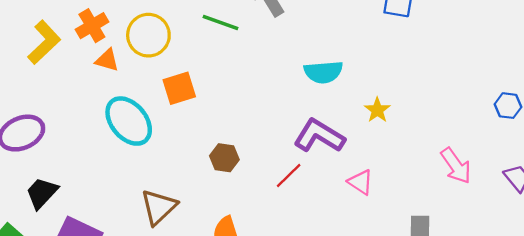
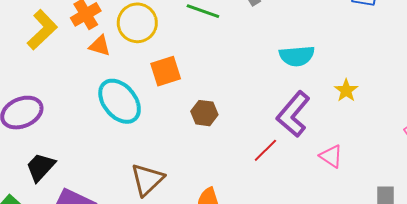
purple L-shape: (319, 136) -> (293, 114), turned -81
brown hexagon: (224, 158) -> (204, 113), moved

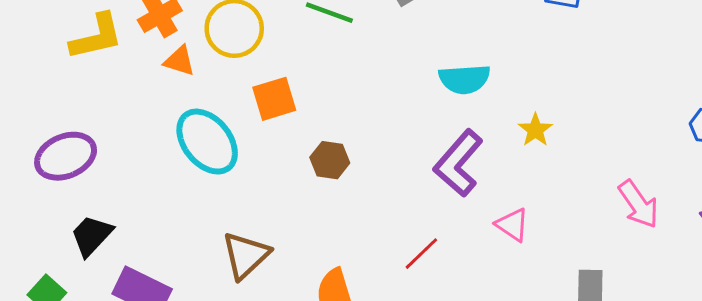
yellow L-shape: (42, 30) -> (96, 37), turned 30
red line: (265, 150) -> (421, 254), moved

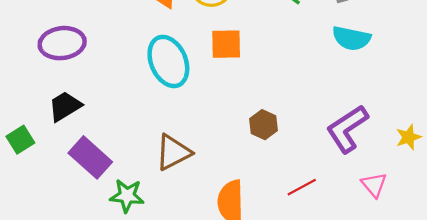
cyan semicircle: (465, 79) -> (351, 38), moved
yellow star: (535, 130) -> (408, 137), moved
brown hexagon: (330, 160) -> (264, 125), moved

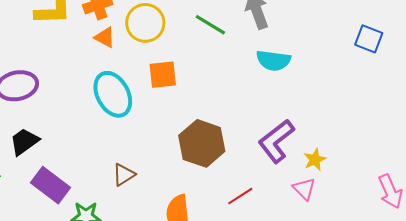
brown hexagon: (264, 125) -> (202, 143), size x1.8
yellow star: (408, 137) -> (315, 160), moved
brown triangle: (173, 152) -> (124, 175), size x0.7

